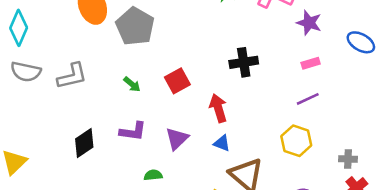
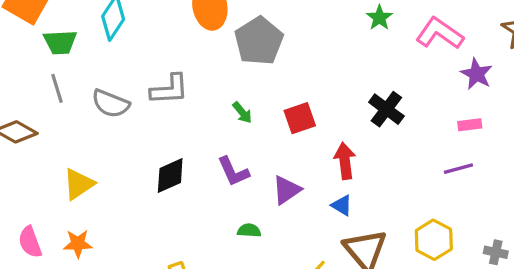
black cross: (244, 62) -> (386, 109), turned 36
gray semicircle: (26, 72) -> (111, 104), moved
purple L-shape: (133, 131) -> (233, 171), turned 48
yellow hexagon: (296, 141) -> (434, 240), moved

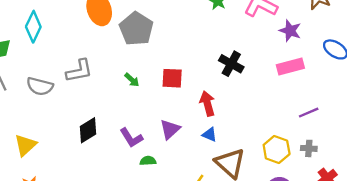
red square: (300, 118) -> (172, 78), turned 30
pink rectangle: (470, 125) -> (290, 66), size x1.6
purple line: (458, 169) -> (309, 113), moved
purple L-shape: (233, 171) -> (131, 138), moved
gray cross: (496, 252) -> (309, 148), moved

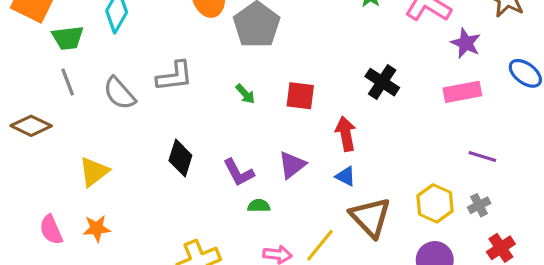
gray semicircle: (40, 86) -> (119, 93), turned 30
purple line: (309, 113) -> (482, 156), turned 36
black diamond: (88, 130) -> (180, 158), turned -45
gray cross: (309, 148) -> (479, 205), turned -35

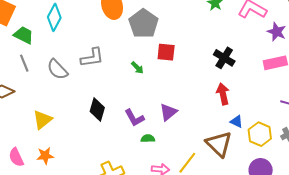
green trapezoid: (68, 38) -> (24, 35), turned -145
red square: (300, 96) -> (166, 52), moved
red arrow: (346, 134) -> (223, 94), moved
blue triangle: (345, 176) -> (237, 122), moved

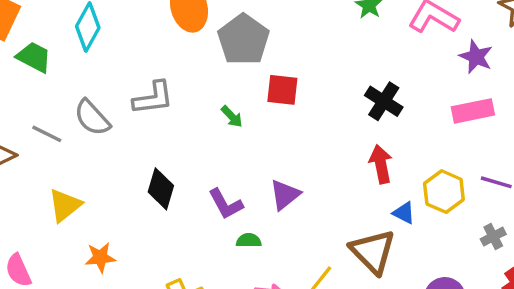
gray line: (24, 63) -> (47, 134), moved, turned -42
yellow hexagon: (260, 134) -> (444, 192), moved
orange star: (45, 156) -> (100, 257), moved

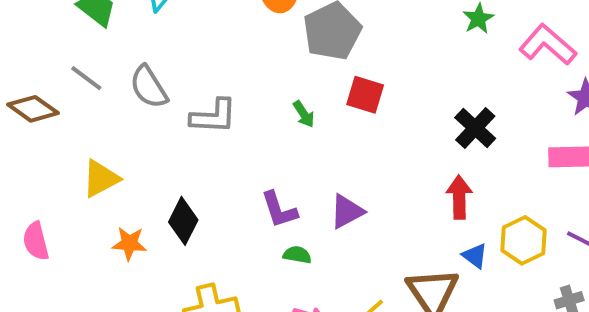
gray L-shape: (153, 98) -> (213, 116), moved
gray line: (47, 134) -> (86, 78), moved
black diamond: (161, 189) -> (183, 221), moved

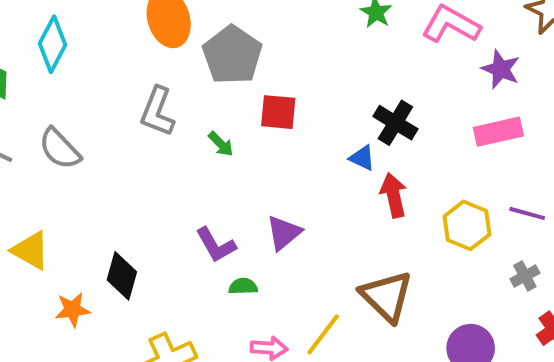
gray L-shape: (213, 116) -> (157, 112), moved, turned 120
yellow triangle: (101, 179) -> (30, 250), turned -51
blue triangle: (475, 256) -> (362, 158), moved

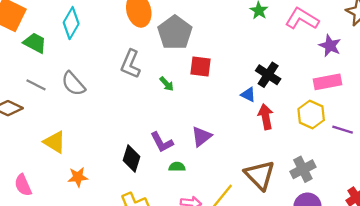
yellow hexagon: (467, 225) -> (311, 114), moved
black diamond: (122, 276) -> (131, 158), moved
gray cross: (525, 276) -> (303, 169), moved, size x1.5

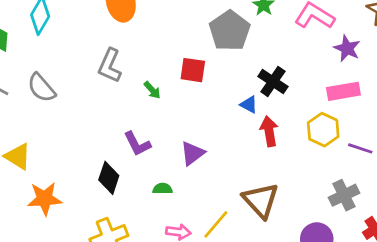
gray pentagon: (175, 33) -> (230, 31), moved
purple L-shape: (162, 142) -> (137, 144), moved
gray cross: (303, 169) -> (344, 195), moved
orange star: (78, 177) -> (45, 199), size x1.4

